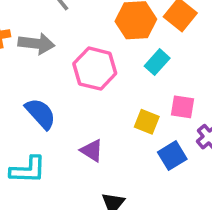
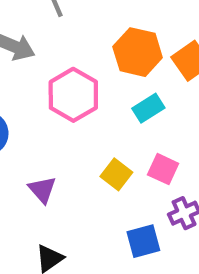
blue square: (172, 156) -> (143, 241), moved

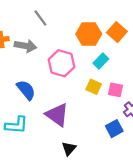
yellow square: (116, 174) -> (94, 87), moved
purple triangle: (42, 190) -> (57, 115), size x1.6

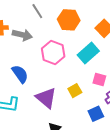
orange hexagon: (89, 34) -> (69, 20), moved
cyan rectangle: (101, 61) -> (88, 53), size x1.5
yellow square: (94, 87) -> (75, 91), moved, turned 32

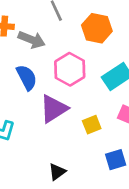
blue semicircle: (20, 74) -> (27, 77), moved
purple triangle: (46, 98) -> (54, 109), moved, turned 40

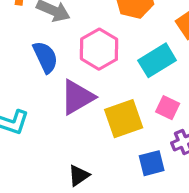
yellow square: (92, 125) -> (124, 119), size x1.6

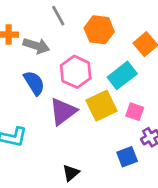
yellow square: (124, 119) -> (102, 106), moved

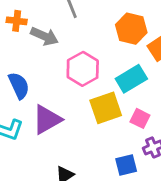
orange hexagon: (99, 30) -> (131, 29), moved
blue semicircle: (34, 83) -> (19, 86), moved
purple triangle: (63, 111) -> (47, 119), moved

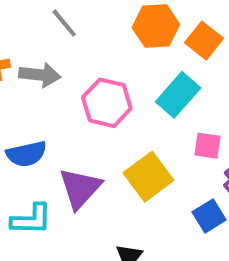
blue semicircle: (19, 86) -> (26, 154), turned 120
yellow square: (106, 108) -> (148, 177), moved

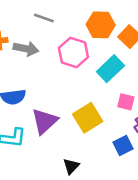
gray line: (64, 23) -> (44, 18), turned -36
pink hexagon: (107, 103) -> (73, 53), moved

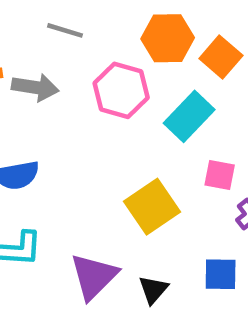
purple triangle: (45, 121) -> (94, 276), moved
blue square: (123, 145) -> (221, 274), moved, turned 30
black triangle: (71, 166) -> (153, 290), moved

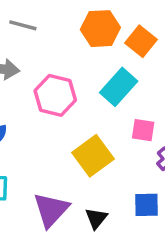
pink hexagon: (121, 90) -> (55, 95), moved

